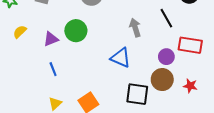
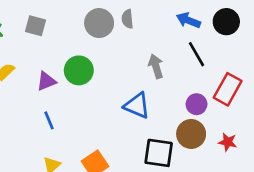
red rectangle: (190, 45) -> (228, 89), turned -70

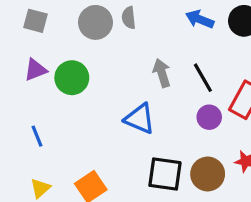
gray square: (35, 26) -> (35, 21), moved
black line: (197, 54) -> (203, 78), moved
purple triangle: (46, 81) -> (35, 70), moved
brown circle: (191, 134) -> (208, 174), moved

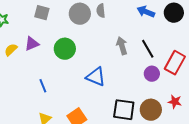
purple triangle: (35, 70) -> (32, 44), moved
blue triangle: (140, 119) -> (96, 77), moved

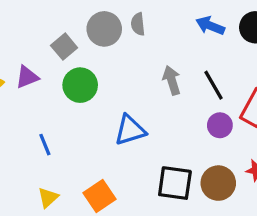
gray square: (42, 13) -> (64, 47), moved, turned 35
blue triangle: (96, 77) -> (130, 130), turned -40

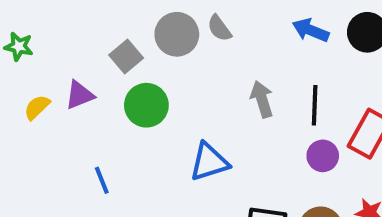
gray semicircle: (138, 24) -> (219, 28), turned -30
black line: (213, 85) -> (315, 105), turned 32

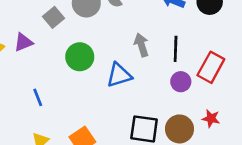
green circle: (146, 105) -> (80, 57), moved
blue triangle: (209, 162) -> (119, 75), moved

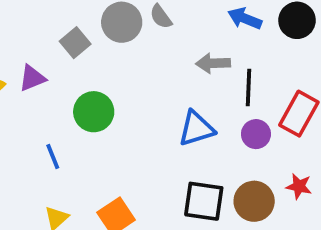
gray arrow: (141, 45) -> (213, 63), moved, turned -75
green circle: (80, 57) -> (94, 112), moved
blue triangle: (119, 75) -> (196, 129), moved

